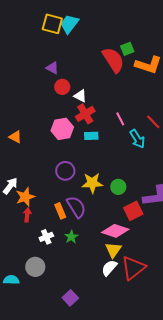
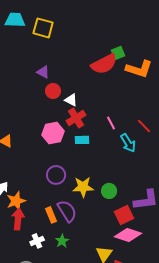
cyan trapezoid: (69, 24) -> (15, 20), moved, turned 55
red semicircle: (113, 60) -> (104, 64), turned 96
red arrow: (27, 215) -> (18, 219), size x1.5
pink diamond: (115, 231) -> (128, 235), moved

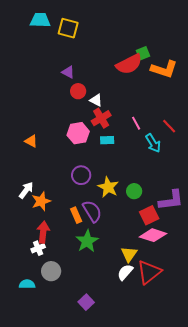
yellow star: (83, 187) -> (108, 187), turned 30
red arrow: (18, 219) -> (43, 232), moved
white cross: (37, 241) -> (38, 248), moved
green star: (62, 241) -> (87, 241), size x1.6

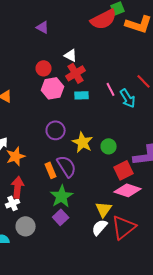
red circle: (78, 91) -> (44, 68), moved
pink line: (136, 123) -> (111, 89), moved
purple square: (86, 302) -> (61, 217), moved

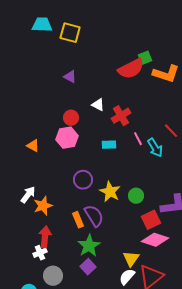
red cross: (76, 73) -> (121, 116), moved
pink hexagon: (53, 88) -> (67, 138), moved

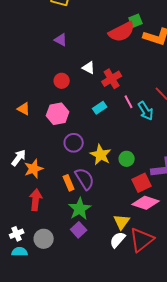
pink hexagon: (67, 138) -> (58, 114), moved
cyan rectangle: (109, 145) -> (100, 108), turned -32
white cross: (40, 253) -> (17, 234), moved

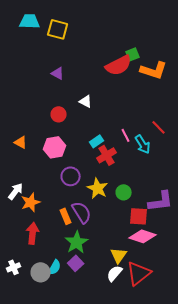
red cross: (112, 79) -> (107, 155), moved
red square: (142, 183) -> (139, 216), turned 30
cyan semicircle: (20, 252) -> (55, 267), moved, turned 119

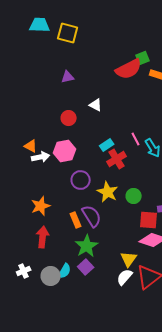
purple triangle: (58, 73) -> (68, 77), turned -40
white arrow: (16, 191) -> (41, 157), moved, turned 42

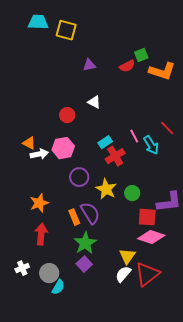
red semicircle: (129, 69) -> (127, 66), size x0.6
purple triangle: (68, 77) -> (89, 65), moved
cyan semicircle: (65, 271) -> (58, 287), moved

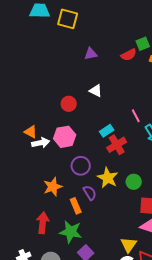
pink line: (134, 136) -> (136, 116), moved
orange star: (39, 203) -> (53, 187), moved
purple semicircle: (90, 213) -> (90, 193), moved, size x0.7
green star: (85, 243) -> (71, 232), moved, turned -30

